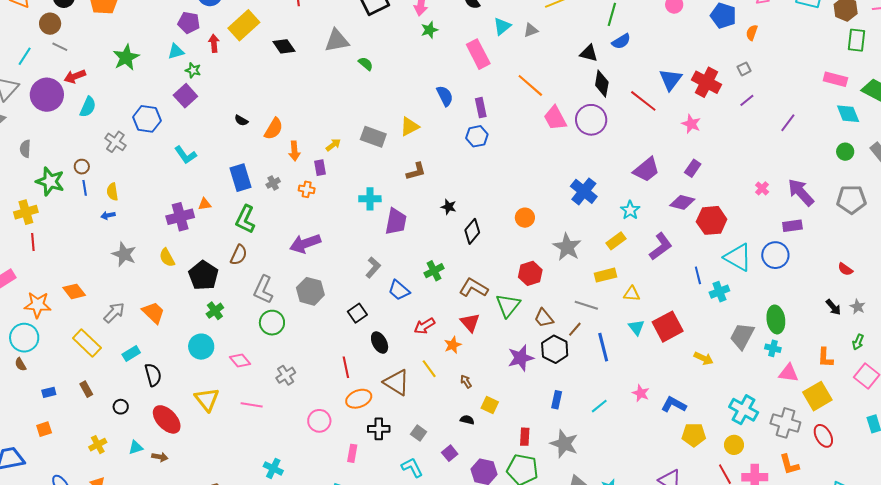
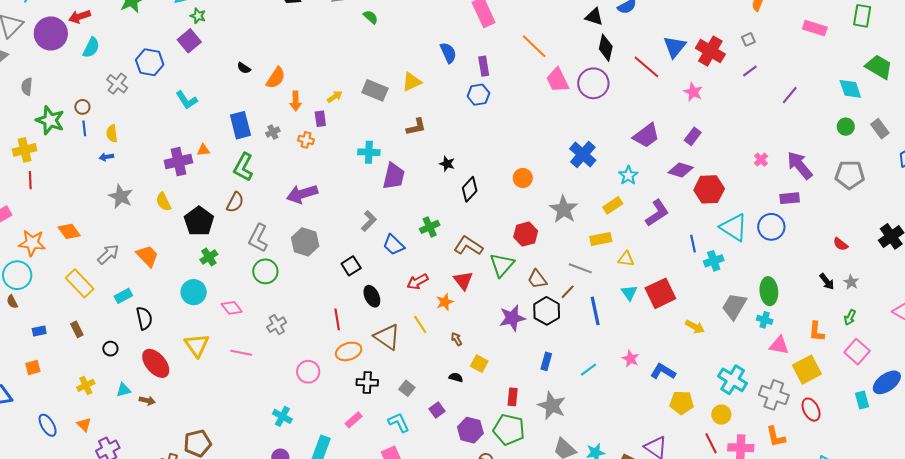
pink rectangle: (835, 79) -> (815, 28), moved
pink rectangle: (352, 453) -> (354, 420), moved, turned 36
cyan cross: (273, 468) -> (282, 416), moved

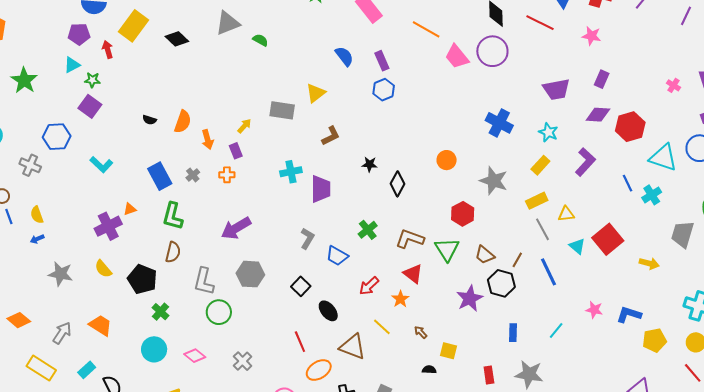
purple trapezoid: (646, 136) -> (556, 89), turned 40
gray line: (580, 268) -> (542, 229), moved, turned 55

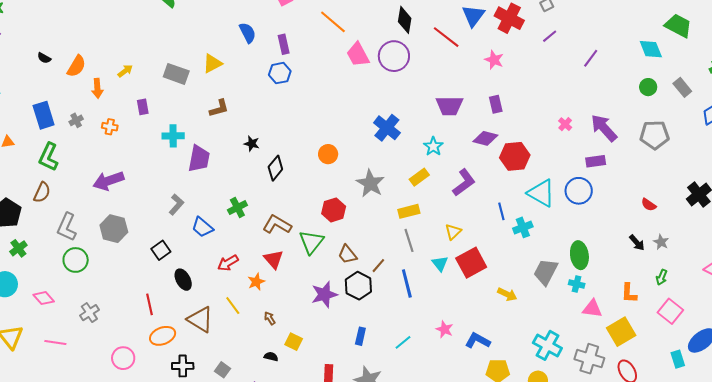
purple rectangle: (602, 79) -> (496, 104), turned -48
yellow arrow: (244, 126) -> (125, 71), moved
purple rectangle: (236, 151) -> (143, 107), moved
yellow triangle: (566, 214) -> (453, 232), moved, turned -48

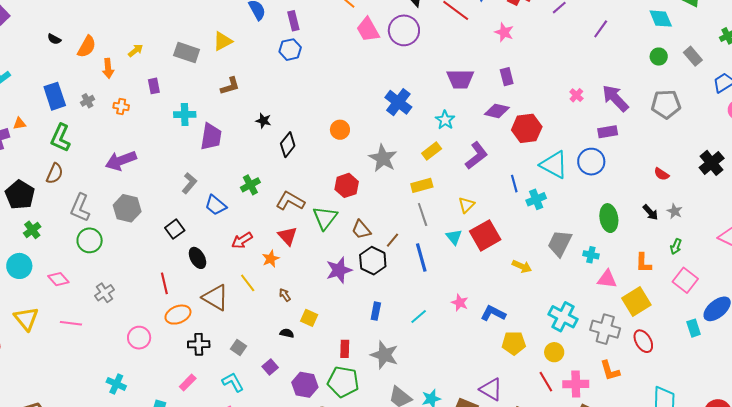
green ellipse: (579, 255) -> (609, 218), moved

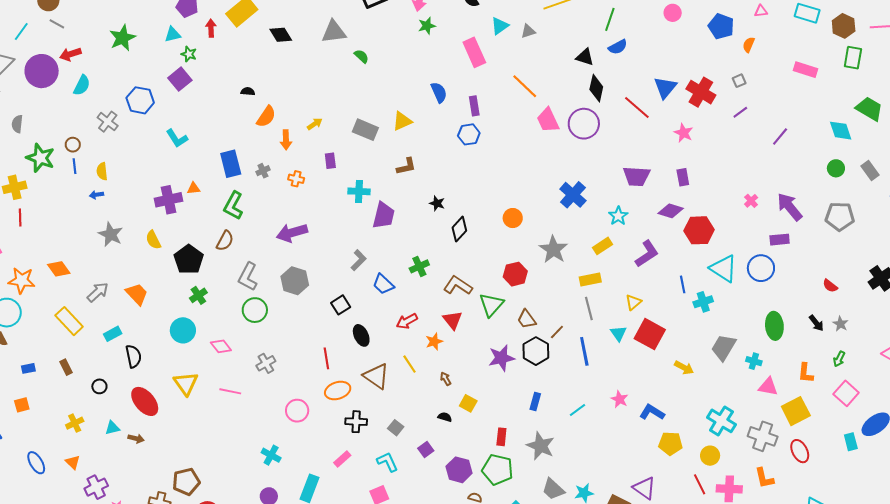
black semicircle: (54, 39) -> (248, 91), moved, turned 152
red square: (485, 235) -> (650, 334), turned -36

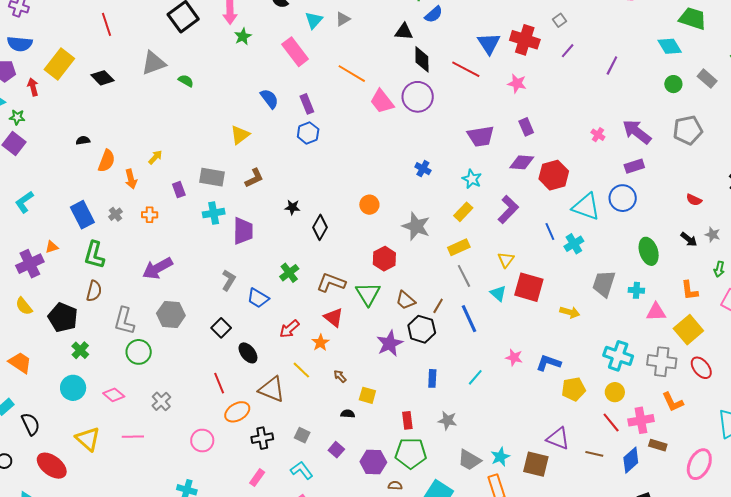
gray rectangle: (365, 130) -> (212, 177), moved
cyan L-shape: (177, 138) -> (24, 202), turned 100
blue cross: (573, 195) -> (423, 169), size x0.6
gray star: (541, 446) -> (447, 420), size x0.7

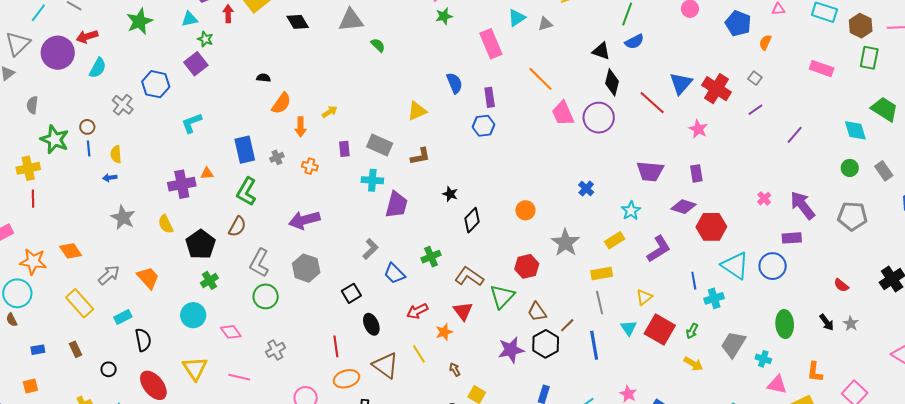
gray square: (559, 20) -> (755, 78), turned -32
green arrow: (719, 269) -> (692, 331), moved

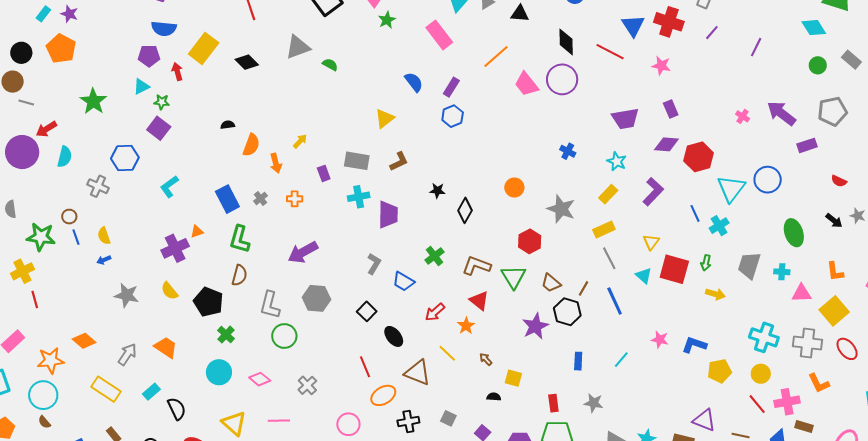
black triangle: (601, 51) -> (520, 14), moved
orange line: (541, 79) -> (496, 57), turned -72
purple rectangle: (490, 97) -> (451, 87), turned 54
purple rectangle: (792, 238) -> (807, 145), moved
cyan triangle: (735, 266) -> (731, 188), turned 48

